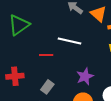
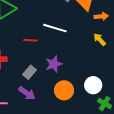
purple star: (85, 76) -> (54, 64), moved

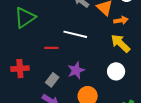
yellow arrow: (100, 39) -> (120, 43), size x1.5
white circle: (93, 85) -> (116, 71), moved

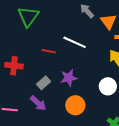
green triangle: (25, 17) -> (28, 16), turned -30

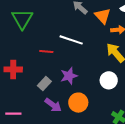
purple arrow: (38, 103) -> (53, 105), moved

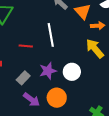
white line: (71, 40) -> (51, 35), turned 60
white circle: (109, 80) -> (72, 72), moved

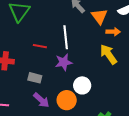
purple star: (48, 71) -> (64, 62), moved
white circle: (72, 72) -> (82, 85), moved
gray rectangle: (23, 78) -> (35, 78), turned 56

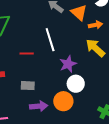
purple star: (64, 62) -> (68, 64), moved
purple arrow: (41, 100) -> (39, 106), turned -36

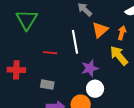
orange triangle: (79, 13) -> (100, 30), moved, turned 30
orange arrow: (95, 25) -> (122, 33), turned -72

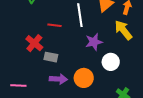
red cross: (16, 70) -> (34, 43), moved, turned 36
white circle: (95, 89) -> (111, 62), moved

